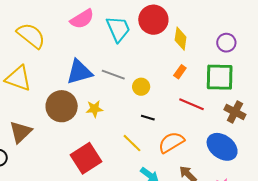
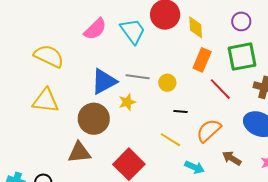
orange rectangle: (180, 72) -> (202, 60), size x1.6
red line: (192, 104) -> (220, 89), turned 35
yellow star: (94, 109) -> (127, 102), moved
brown triangle: (21, 132) -> (79, 152), moved, turned 50

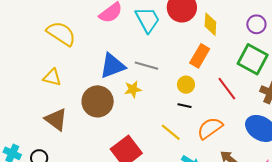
green square: (242, 57) -> (253, 59), turned 32
orange rectangle: (202, 60) -> (200, 56), moved
yellow circle: (167, 83) -> (186, 85), moved
yellow triangle: (46, 101) -> (52, 77), size x0.7
brown triangle: (79, 152) -> (56, 119), moved, turned 35

